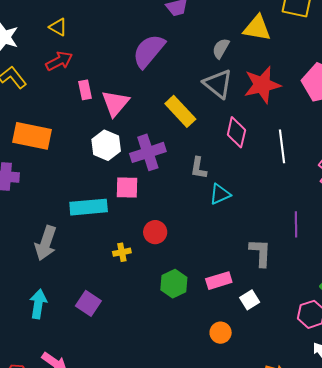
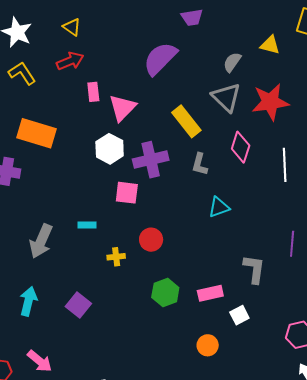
yellow triangle: (257, 28) -> (270, 45), size x0.7
gray L-shape: (199, 168) -> (200, 164), moved
cyan rectangle: (89, 207) -> (87, 225), moved, size x0.5

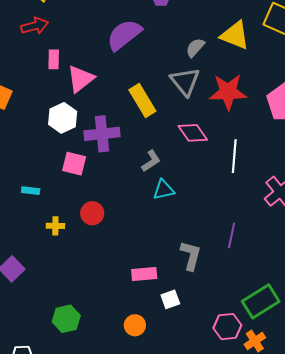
yellow triangle: (270, 45) -> (235, 35), size x1.5
pink diamond: (241, 147) -> (193, 133), turned -60
gray L-shape: (200, 164) -> (151, 161), moved, turned -145
green hexagon: (165, 293) -> (66, 319), moved

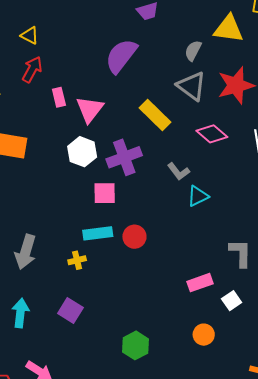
red arrow: (35, 26) -> (32, 69), turned -32
gray L-shape: (151, 161) -> (178, 171), turned 100
cyan rectangle: (31, 191) -> (98, 233), moved, size x1.6
yellow cross: (55, 226) -> (77, 260), moved

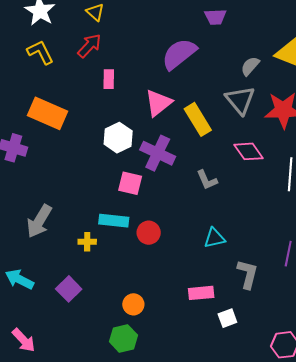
pink triangle: (90, 109) -> (158, 103), moved
purple cross: (124, 157) -> (158, 153), turned 32
cyan triangle: (198, 196) -> (214, 238), moved
cyan arrow: (20, 313) -> (20, 279), turned -84
orange circle: (204, 335) -> (133, 304), moved

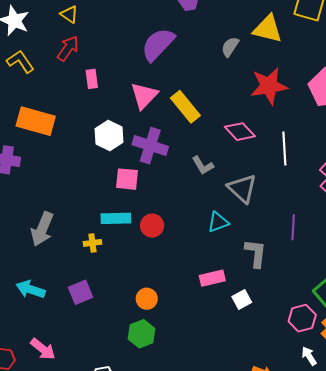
gray triangle: (240, 100) -> (242, 188), moved
purple square: (69, 289) -> (81, 292), turned 30

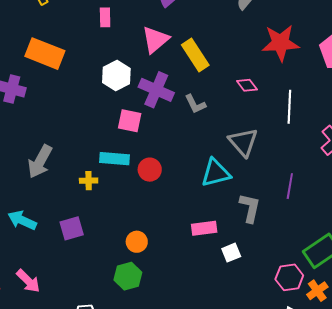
pink diamond: (240, 132) -> (247, 85), size x0.7
gray L-shape: (203, 165) -> (195, 104), moved
cyan triangle: (218, 222) -> (216, 173), size x1.4

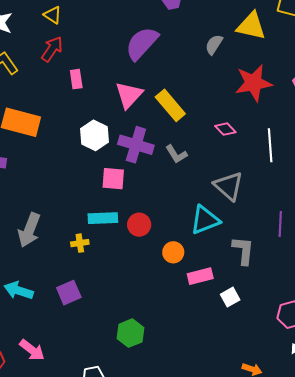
orange circle: (137, 242) -> (173, 252), moved

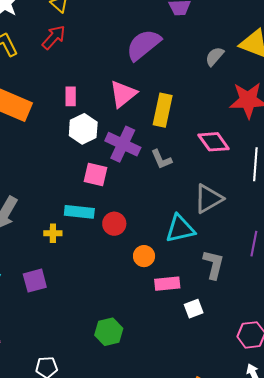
pink rectangle: (76, 79) -> (71, 96), moved
yellow rectangle: (170, 105) -> (163, 110), turned 44
pink diamond: (225, 129) -> (214, 142), size x1.5
gray triangle: (229, 186) -> (208, 199), turned 40
green hexagon: (130, 333) -> (109, 332), moved

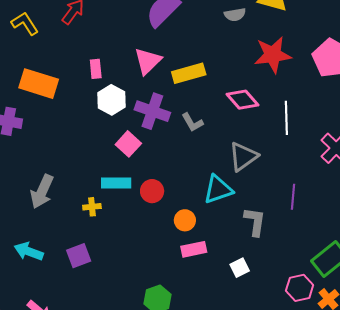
gray semicircle: (215, 56) -> (235, 15), turned -135
yellow rectangle: (163, 110) -> (189, 73), turned 68
pink square: (95, 174) -> (128, 144), turned 35
pink rectangle: (167, 284) -> (194, 249), moved

